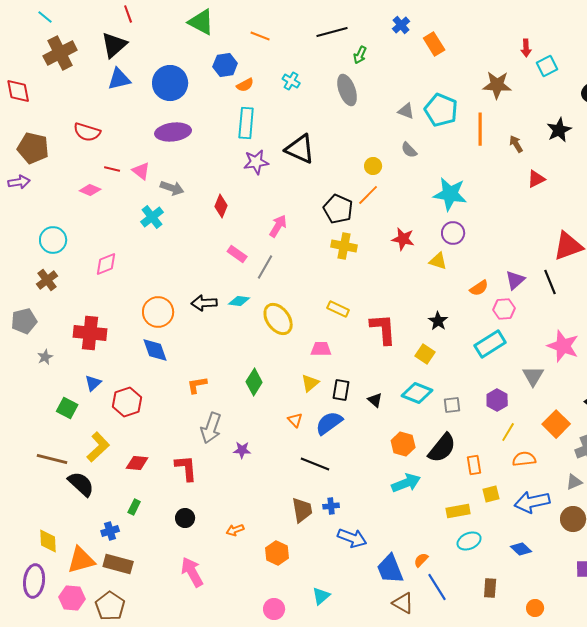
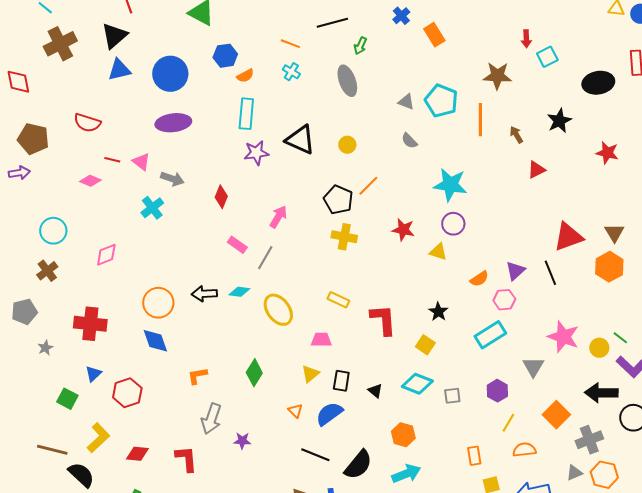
orange line: (260, 36) -> (290, 44), moved
yellow circle: (373, 166) -> (347, 145), moved
black semicircle: (442, 448) -> (358, 465), moved

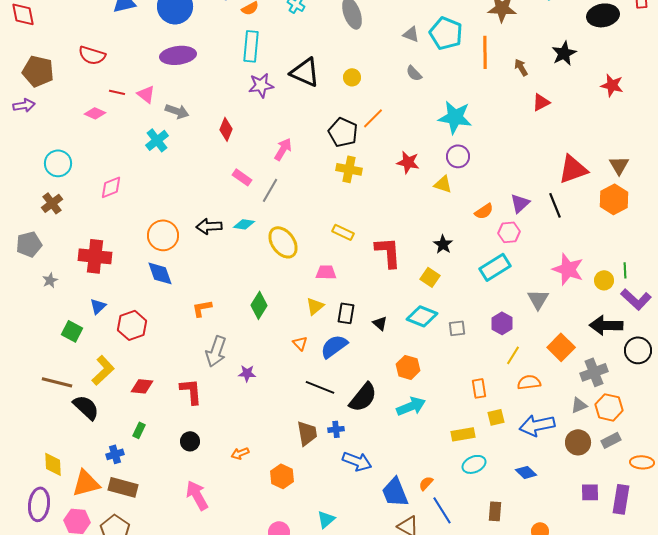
green line: (620, 338) -> (625, 270), turned 49

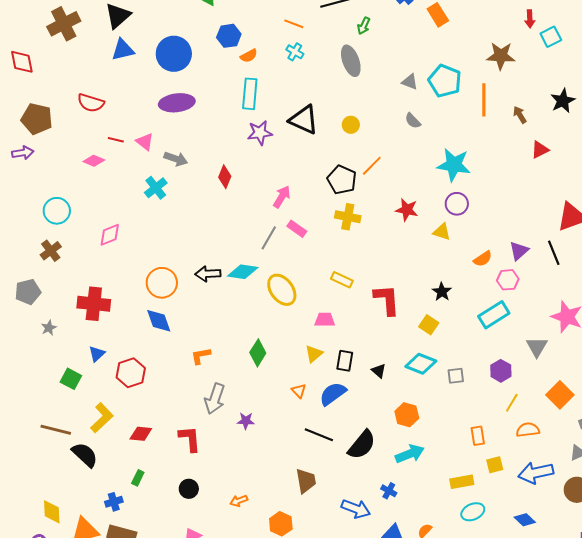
pink rectangle: (242, 177) -> (297, 229), moved
cyan diamond: (244, 224) -> (243, 272), size x1.4
blue cross: (336, 429) -> (389, 491), moved, turned 35

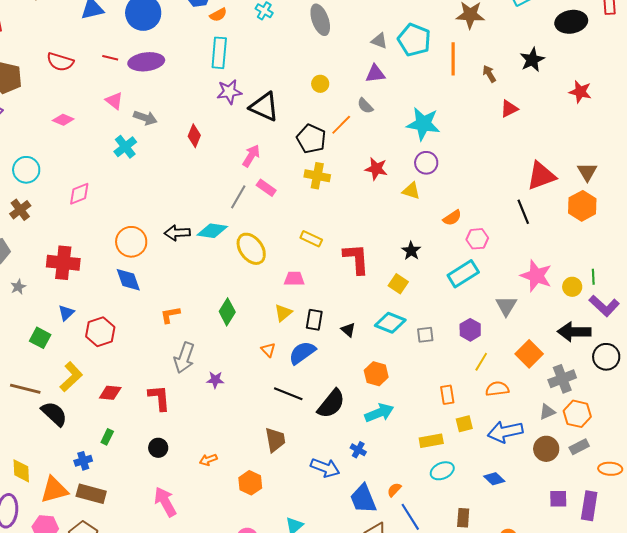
black triangle: (304, 120) -> (264, 107), moved
gray semicircle: (413, 121) -> (365, 106), moved
red line: (116, 140) -> (110, 58), moved
purple triangle: (519, 251) -> (375, 74), moved, turned 35

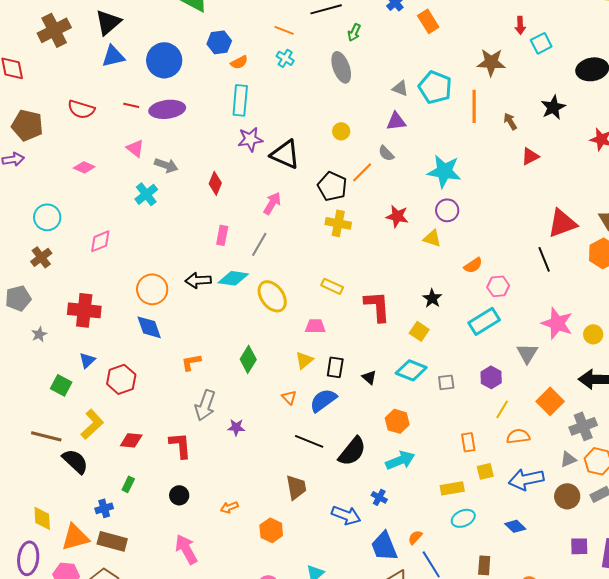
pink rectangle: (266, 188) -> (222, 235), moved, turned 66

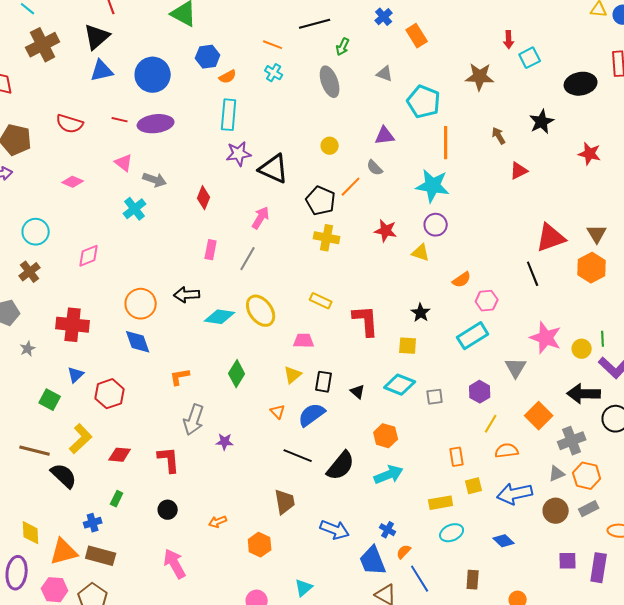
gray triangle: (400, 88) -> (385, 74), moved
orange line: (474, 106) -> (446, 143), moved
cyan diamond: (233, 278) -> (220, 317), moved
yellow square: (419, 331) -> (408, 346), turned -30
blue cross: (379, 497) -> (388, 530), moved

